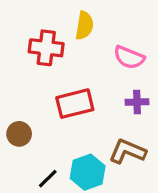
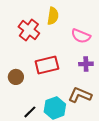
red cross: (46, 48) -> (29, 30), turned 30
brown circle: (19, 134) -> (16, 77), moved

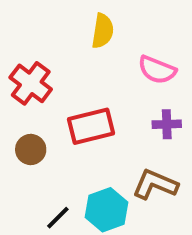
red cross: (29, 30) -> (31, 83), moved

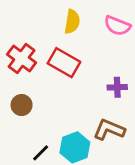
pink semicircle: (157, 70) -> (117, 26), moved
red rectangle: (91, 126) -> (64, 63), moved, turned 44

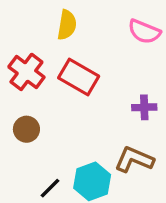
yellow semicircle: (72, 22) -> (67, 25), moved

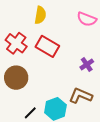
purple cross: (144, 107) -> (87, 64), turned -32
brown circle: (26, 129) -> (16, 78), size x1.5

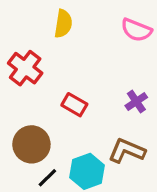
red rectangle: (47, 46) -> (74, 105), moved, size x0.7
brown circle: (16, 78) -> (31, 144), moved

